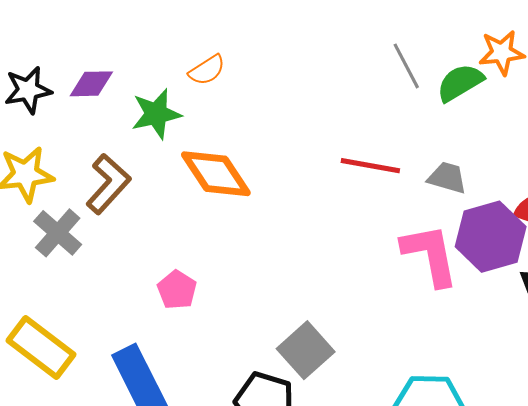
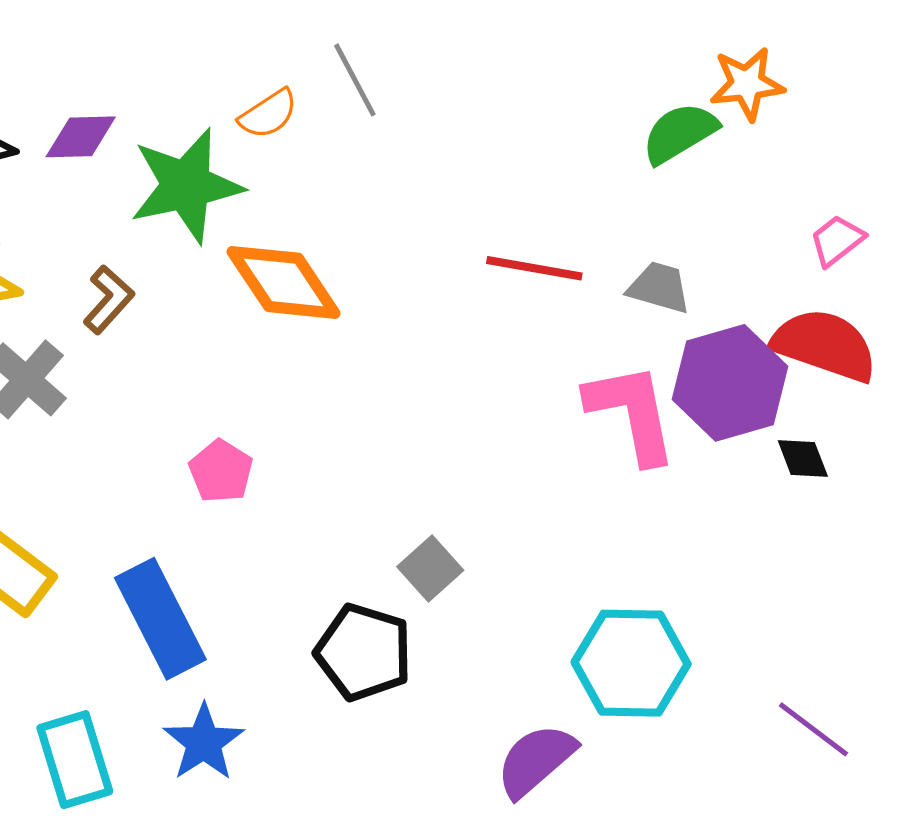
gray line: (406, 66) -> (355, 80), moved
green star: (156, 114) -> (186, 186), size x1.4
brown L-shape: (108, 184) -> (108, 300), size x0.7
gray square: (306, 350) -> (430, 569), size x0.7

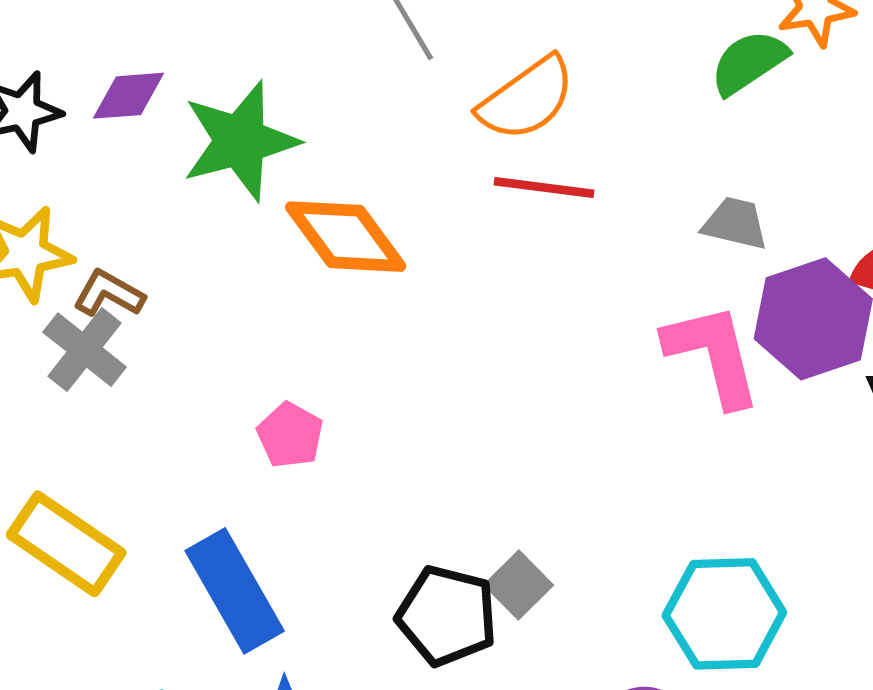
orange semicircle: (268, 114) -> (527, 99), moved, size x1.6
red line: (534, 268) -> (544, 188), moved
brown L-shape: (108, 300) -> (109, 294), moved, turned -100
gray square: (430, 569) -> (519, 585), moved

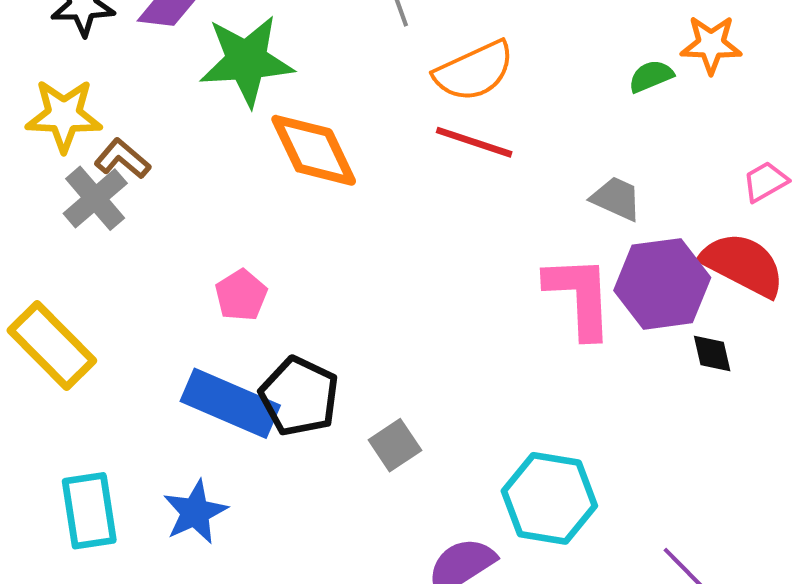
green semicircle: (749, 62) -> (651, 76), size x0.7
blue rectangle: (235, 591) -> (230, 403), moved, turned -48
black pentagon: (447, 616) -> (299, 396), moved

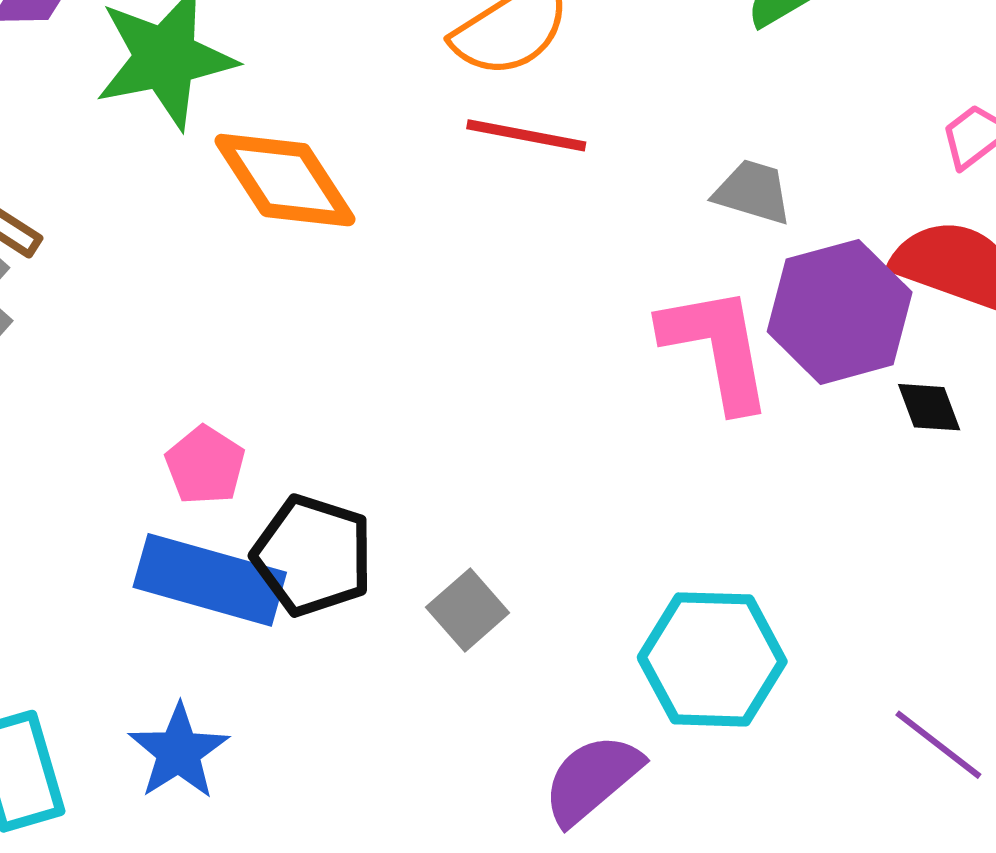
pink pentagon: (241, 295) -> (205, 465), moved

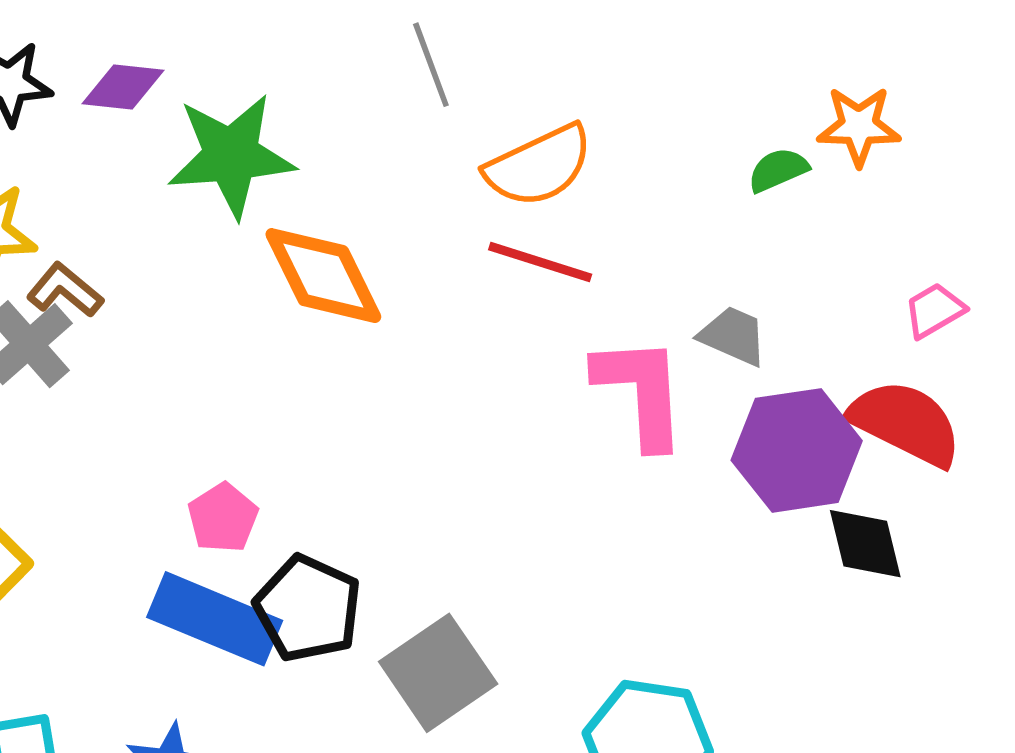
pink L-shape: (717, 348) -> (641, 392), moved
black diamond: (929, 407) -> (865, 544), size x1.4
gray square: (468, 610) -> (438, 673), size x1.6

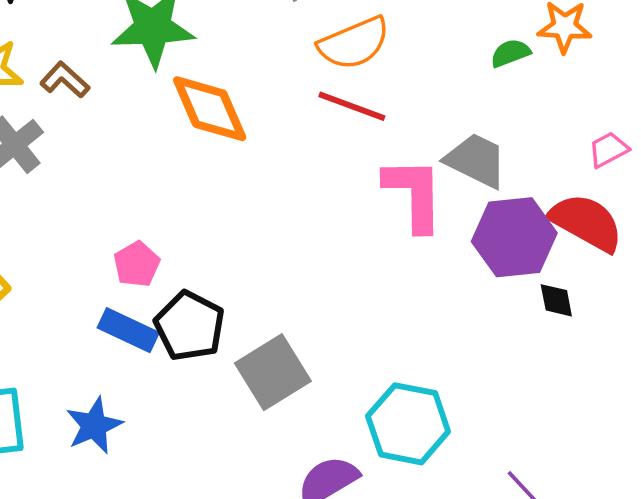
brown L-shape: (65, 290) -> (65, 80), moved
gray trapezoid: (733, 336) -> (476, 160), size x1.4
black diamond: (865, 544) -> (556, 300), size x0.7
blue rectangle: (215, 619) -> (128, 330), size x0.7

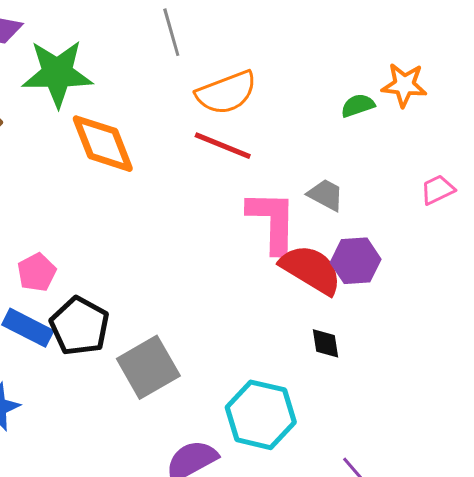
gray trapezoid: (476, 160) -> (326, 195), size x0.7
red semicircle: (586, 222) -> (311, 270), moved
purple hexagon: (514, 237) -> (356, 261), size x0.7
black diamond: (556, 300) -> (326, 343), moved

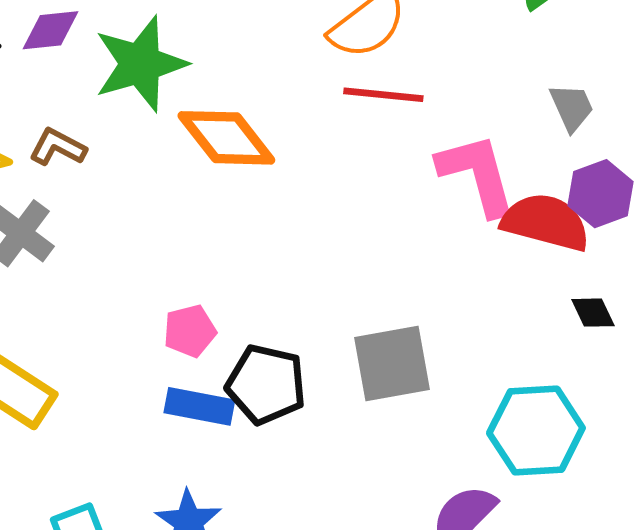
gray trapezoid: (326, 195) -> (572, 107), moved, turned 54
pink pentagon: (37, 272) -> (190, 331), turned 30
gray square: (148, 367) -> (392, 364), moved, turned 36

